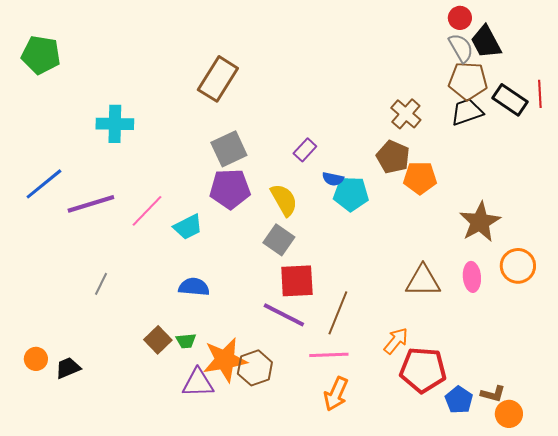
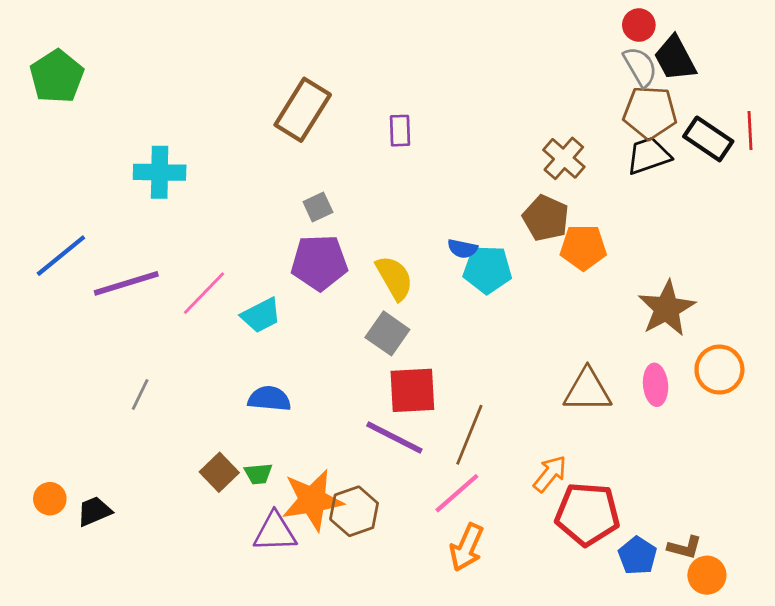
green pentagon: (41, 55) -> (57, 76), turned 30
gray square: (229, 149) -> (318, 207), size x0.6
purple rectangle: (305, 150) -> (400, 131), moved, turned -45
pink line: (329, 355) -> (457, 493), turned -39

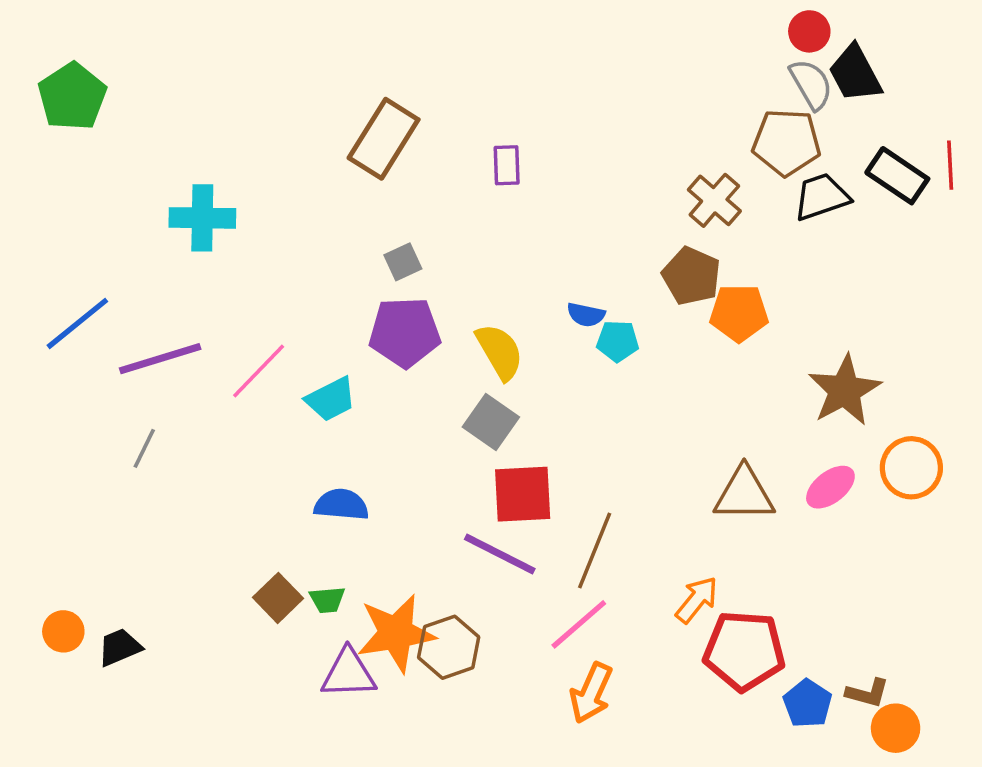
brown pentagon: (650, 113) -> (786, 142), moved
cyan pentagon: (487, 270) -> (618, 341), size x0.7
pink ellipse: (656, 385) -> (830, 487), turned 57
gray line: (140, 395) -> (144, 448), moved

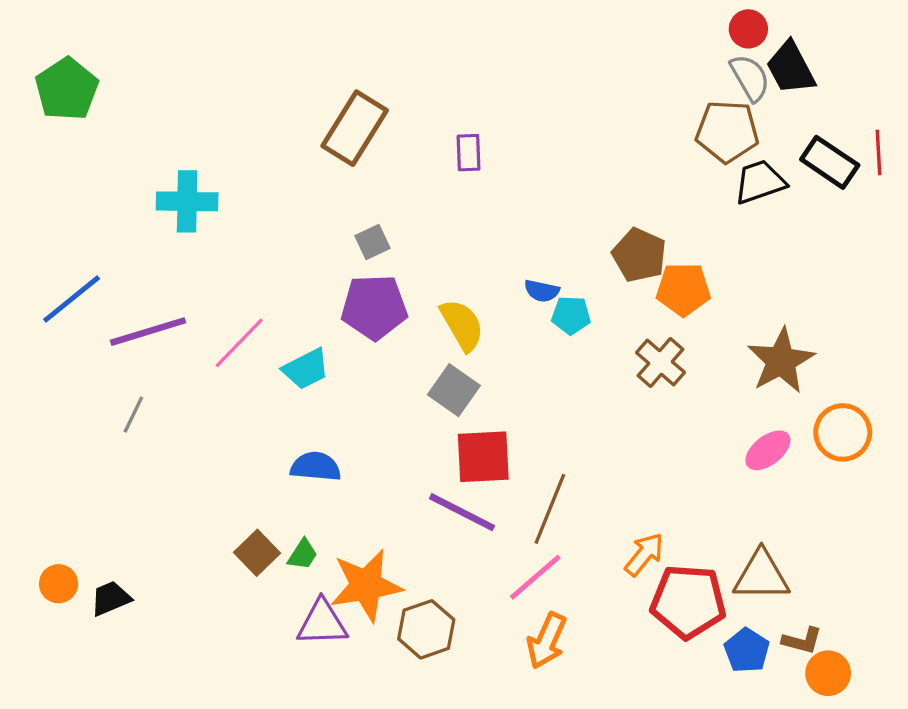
brown cross: (714, 200) -> (661, 362), moved
brown triangle: (744, 494) -> (761, 576), moved
green trapezoid: (327, 600) -> (303, 554), turned -52
brown hexagon: (449, 647) -> (426, 629), moved

